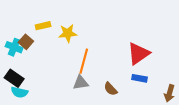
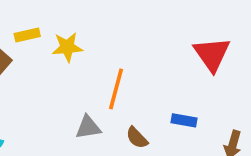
red triangle: (138, 54) -> (212, 54), moved, turned -30
orange line: (84, 61) -> (116, 89), moved

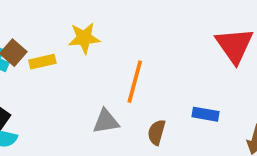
yellow rectangle: (27, 35) -> (42, 62), moved
brown semicircle: (137, 138) -> (157, 132), turned 60

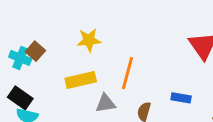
yellow rectangle: (42, 62) -> (81, 80), moved, size x1.5

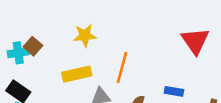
cyan cross: (20, 58) -> (18, 53), turned -30

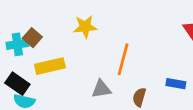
yellow rectangle: (77, 74) -> (50, 66), moved

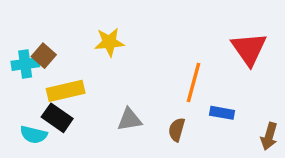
orange line: (123, 59) -> (193, 82), moved
black rectangle: (17, 84) -> (57, 118), moved

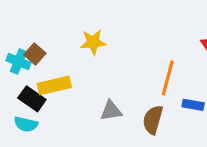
cyan cross: (25, 64) -> (18, 62), turned 30
black rectangle: (57, 118) -> (32, 99), moved
brown semicircle: (177, 130) -> (153, 120), size x1.4

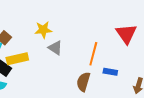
gray triangle: (111, 111) -> (55, 48), moved, turned 42

